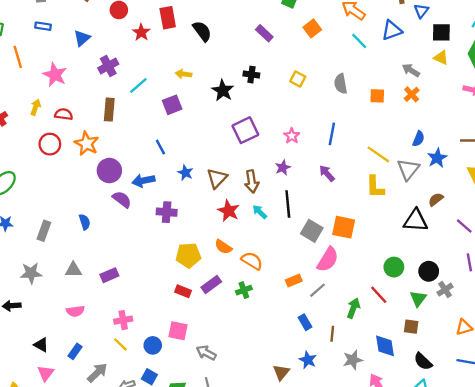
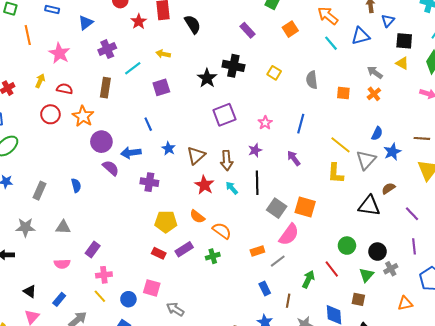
yellow arrow: (184, 74) -> (163, 54), moved
black cross: (251, 75) -> (233, 66), size x1.5
purple rectangle: (109, 275) -> (93, 249), moved, turned -35

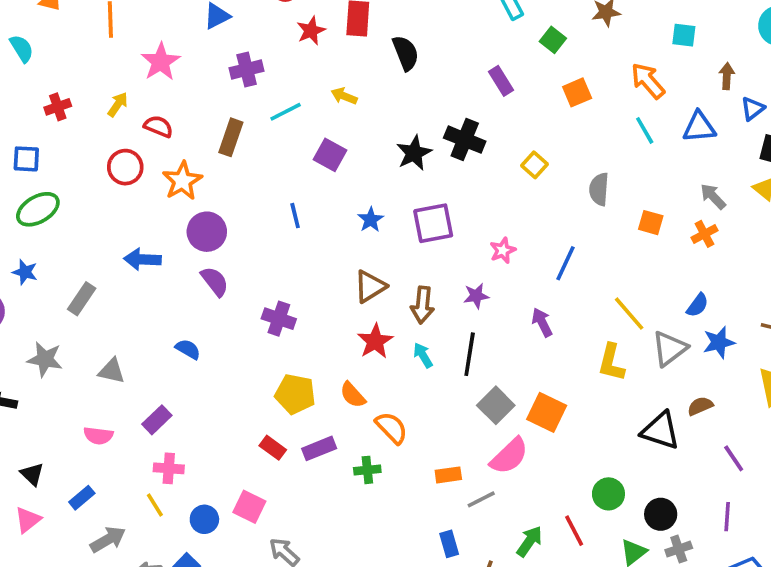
purple square: (161, 87) -> (330, 155), turned 36
blue star: (169, 148) -> (371, 220), moved
blue arrow: (131, 153) -> (142, 259), moved
blue semicircle: (76, 185) -> (188, 349), moved, turned -56

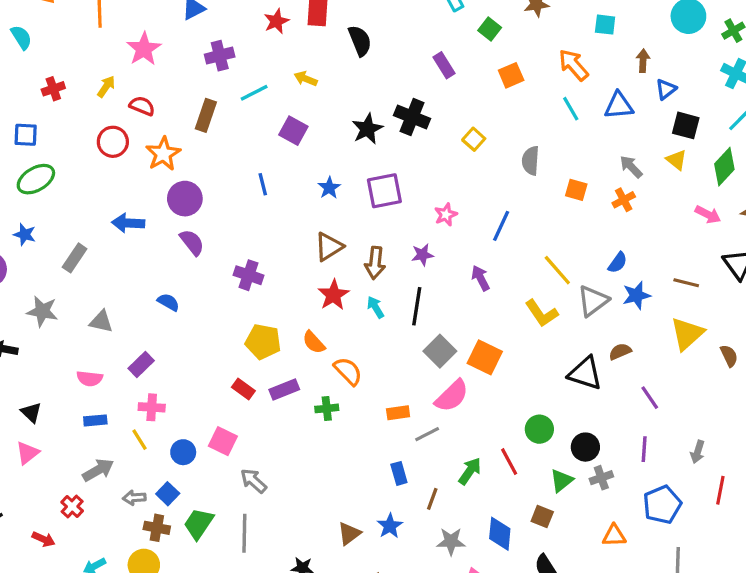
yellow L-shape: (611, 362) -> (542, 313), turned -48
blue rectangle: (82, 498) -> (95, 420), moved, turned 35

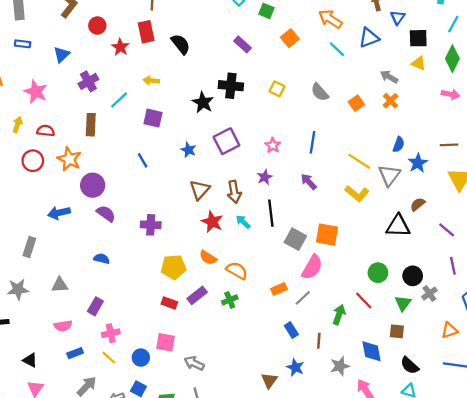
gray semicircle: (531, 161) -> (320, 92), turned -30
orange square: (576, 190) -> (356, 103), turned -35

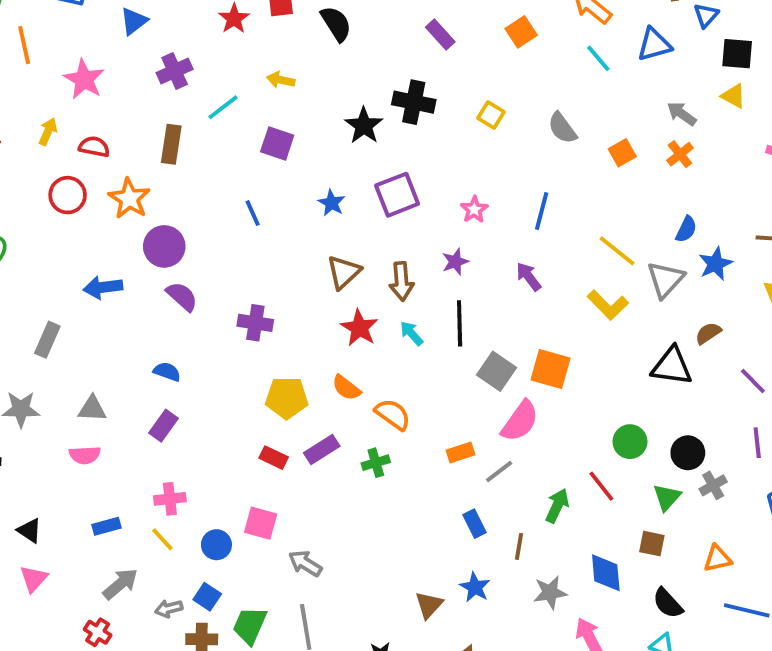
purple rectangle: (95, 306) -> (164, 426), moved
pink semicircle: (63, 326) -> (85, 455), moved
orange triangle: (449, 330) -> (717, 559), moved

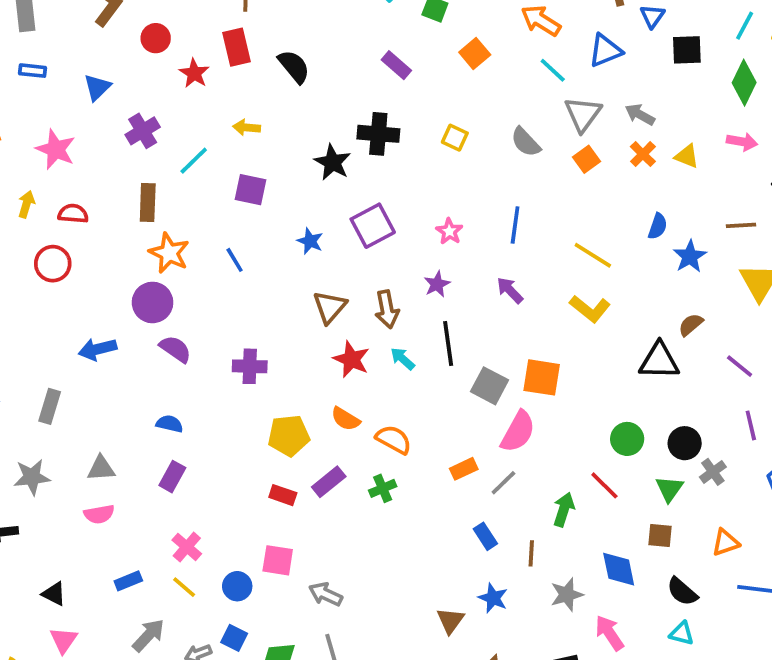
yellow triangle: (734, 96) -> (687, 156), moved
orange star: (129, 198) -> (169, 253), moved
gray triangle: (665, 280) -> (583, 114), moved
pink cross: (170, 499) -> (187, 547), turned -36

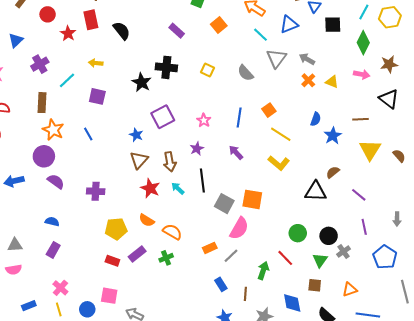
orange square: (587, 159) -> (269, 110), moved
blue star: (310, 241) -> (136, 135), moved
yellow line: (184, 587) -> (59, 309), turned 32

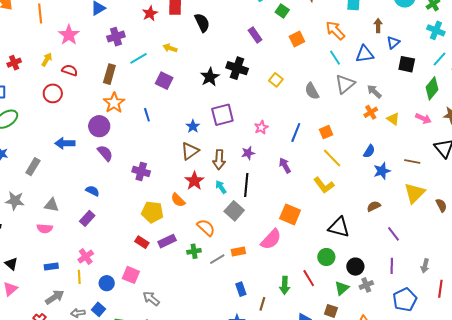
black triangle: (316, 191) -> (339, 227), moved
gray square: (224, 204) -> (234, 211), moved
orange semicircle: (147, 220) -> (178, 200), moved
gray line: (231, 256) -> (217, 259), moved
green arrow: (263, 271) -> (285, 285), turned 150

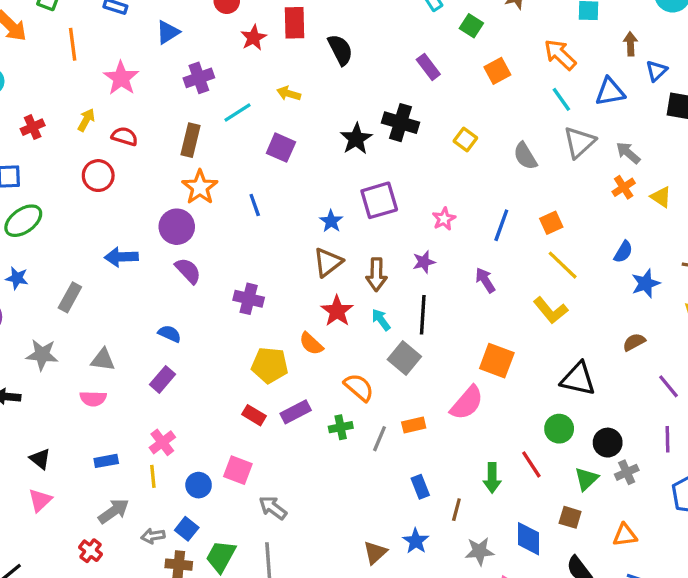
gray line: (217, 259) -> (379, 439), turned -35

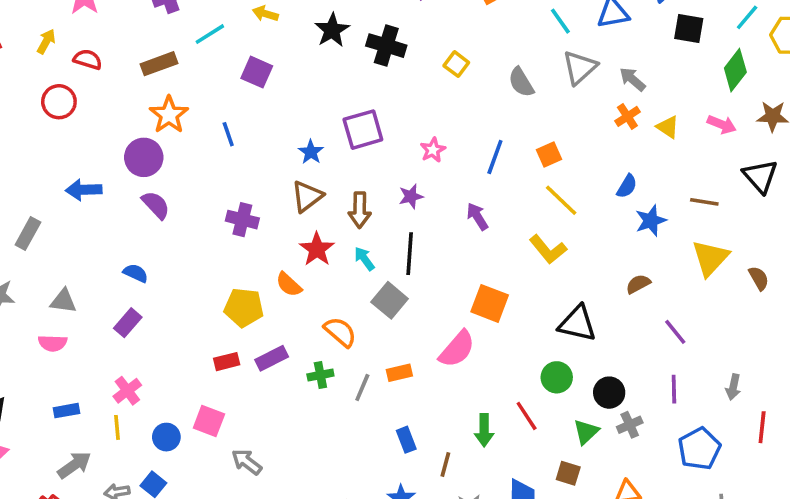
black star: (356, 139) -> (332, 30), moved
brown rectangle: (190, 140) -> (159, 64), turned 56
purple cross: (249, 299) -> (242, 220), moved
red rectangle: (254, 415) -> (227, 362), turned -45

